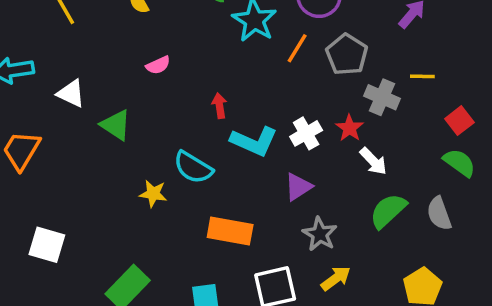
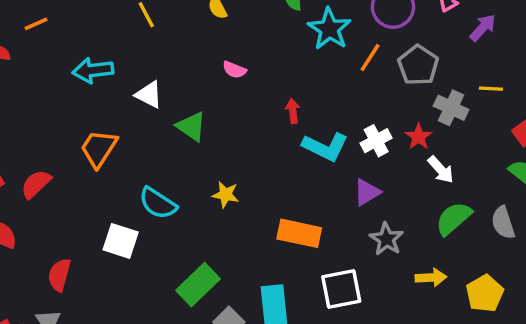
pink semicircle: (158, 65) -> (234, 70), turned 45
cyan semicircle: (193, 168) -> (158, 203), moved
yellow arrow: (336, 278) -> (431, 278), moved, turned 32

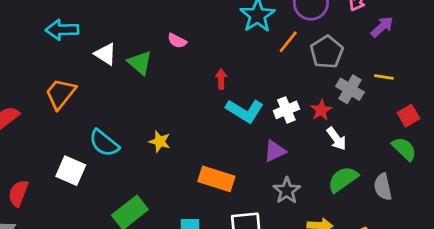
green triangle: (191, 126) -> (140, 63), moved

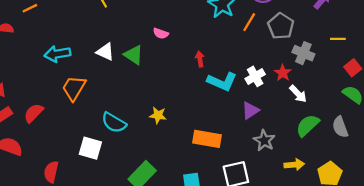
cyan arrow: (62, 30) -> (57, 54), moved
yellow line: (384, 77) -> (338, 39), moved

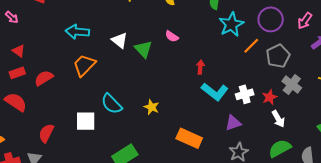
white square: (90, 148) -> (86, 121), turned -30

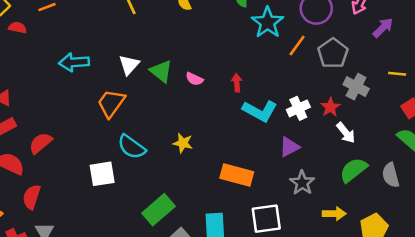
pink semicircle: (172, 36) -> (194, 79), moved
white triangle: (120, 40) -> (129, 65), turned 42
orange trapezoid: (84, 65) -> (111, 103), moved
red semicircle: (44, 78) -> (41, 143), moved
red semicircle: (46, 133) -> (32, 197), moved

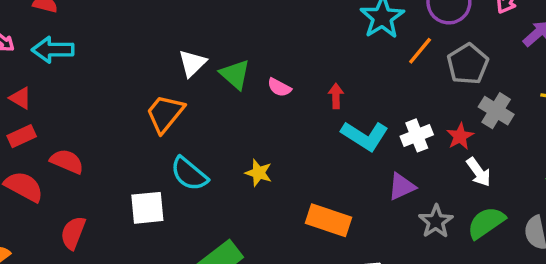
cyan arrow: (74, 62) -> (53, 50), moved
red semicircle: (41, 143) -> (67, 161), turned 60
gray star: (302, 183) -> (436, 221), moved
red semicircle: (32, 197) -> (73, 233), moved

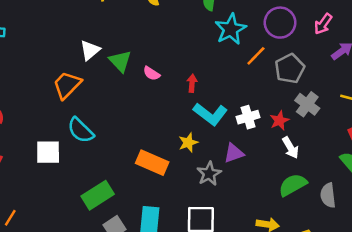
yellow star: (259, 173) -> (188, 143), moved, turned 30
orange rectangle: (329, 220) -> (152, 163), moved
gray star: (436, 221) -> (209, 174), moved

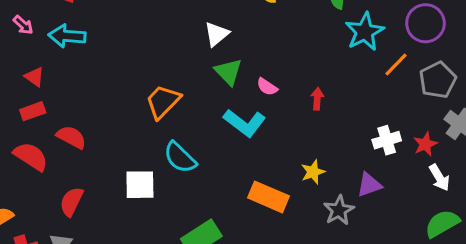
white triangle: (90, 50) -> (217, 34), moved
cyan L-shape: (210, 114) -> (245, 123), moved

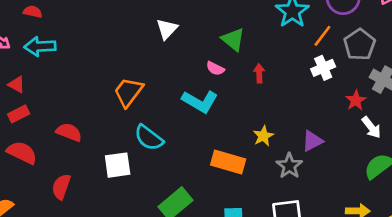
green triangle: (228, 72) -> (233, 39), moved
red semicircle: (71, 137) -> (69, 132), moved
white cross: (387, 140) -> (323, 68), moved

